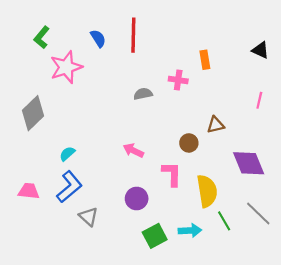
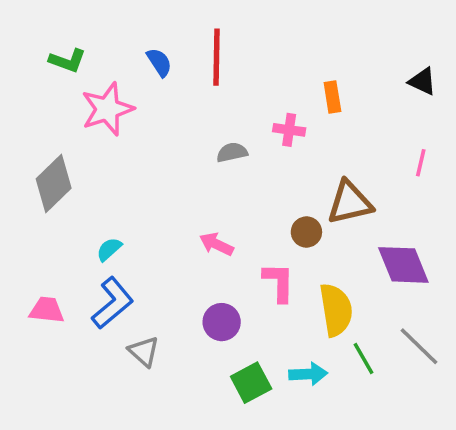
green L-shape: (42, 37) -> (68, 61), turned -110
brown triangle: (216, 125) -> (350, 203), size x1.6

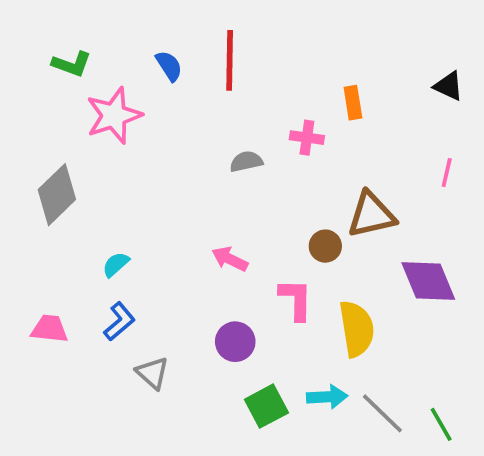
blue L-shape: (113, 303) -> (119, 321), size x0.7
gray line: (419, 346) -> (382, 413), moved
green line: (364, 358) -> (441, 424), moved

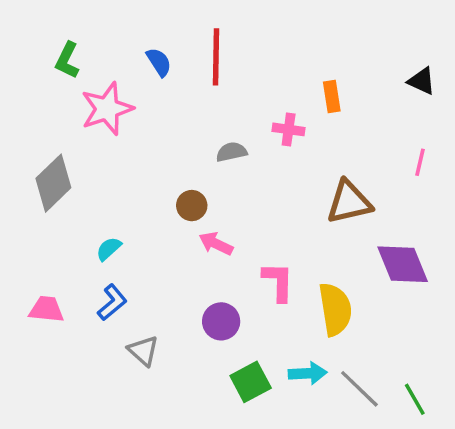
green L-shape: (72, 64) -> (67, 60), turned 96
brown circle: (325, 246) -> (192, 206), moved

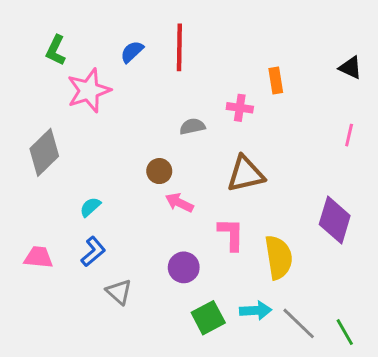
blue semicircle: (159, 62) -> (132, 52), turned -100
brown triangle: (349, 202) -> (246, 174), moved
purple diamond: (403, 264) -> (335, 220), turned 39

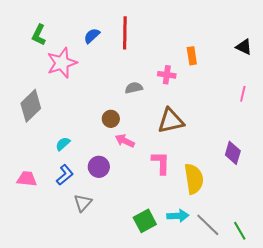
purple diamond: (335, 220) -> (233, 153), size x0.7
purple circle: (184, 267) -> (99, 167), moved
gray triangle: (119, 292) -> (83, 203), turned 30

